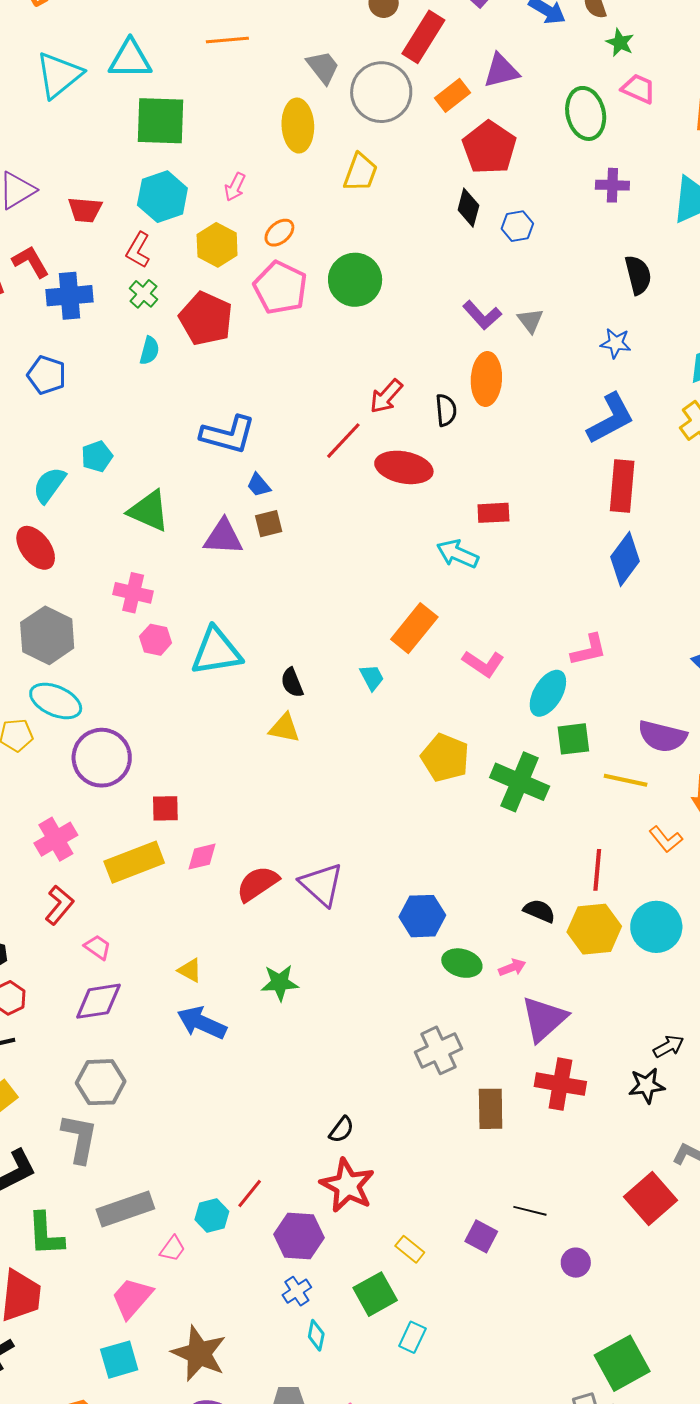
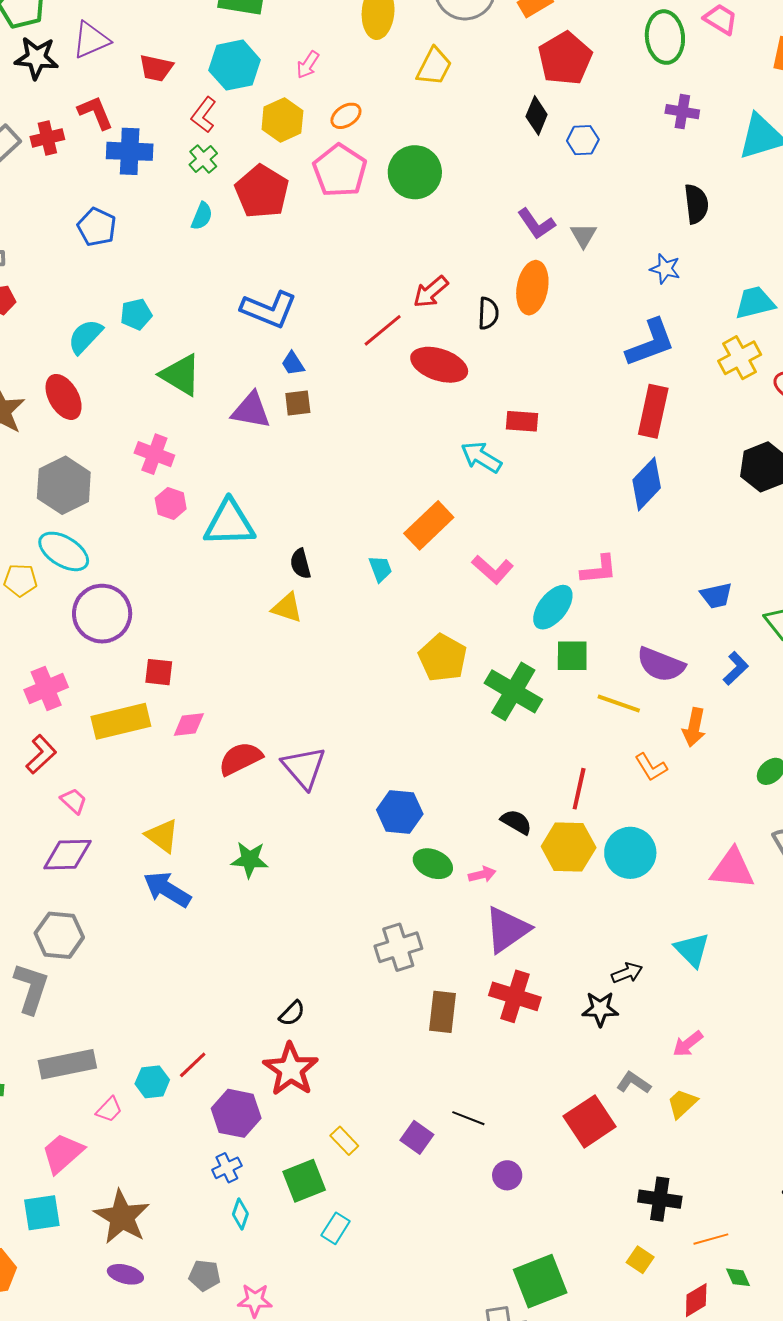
yellow triangle: (190, 970) -> (162, 836), size x1.4

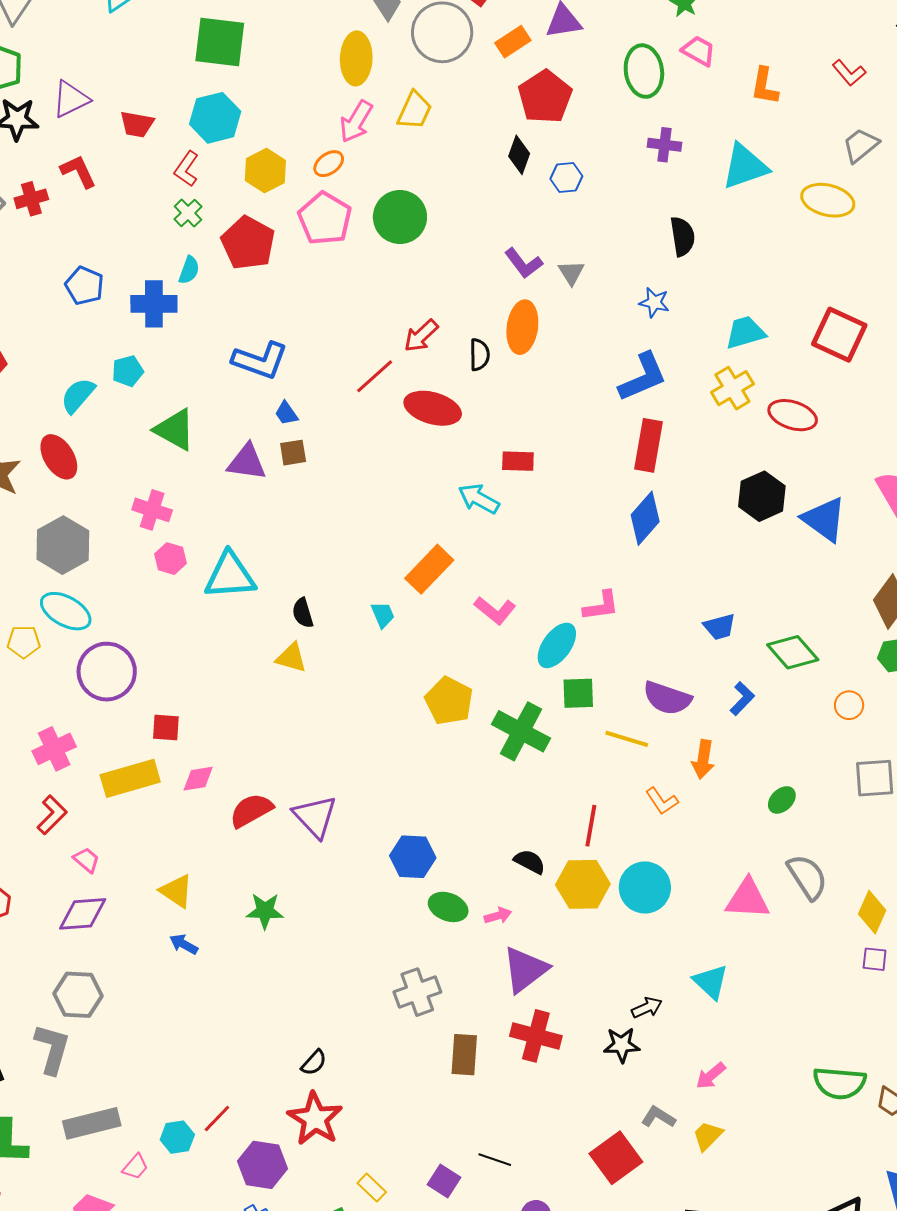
pink arrow: (308, 65) -> (356, 122), moved, size x1.5
blue cross: (130, 151) -> (154, 304), moved
blue arrow: (167, 889) -> (184, 944), size x0.6

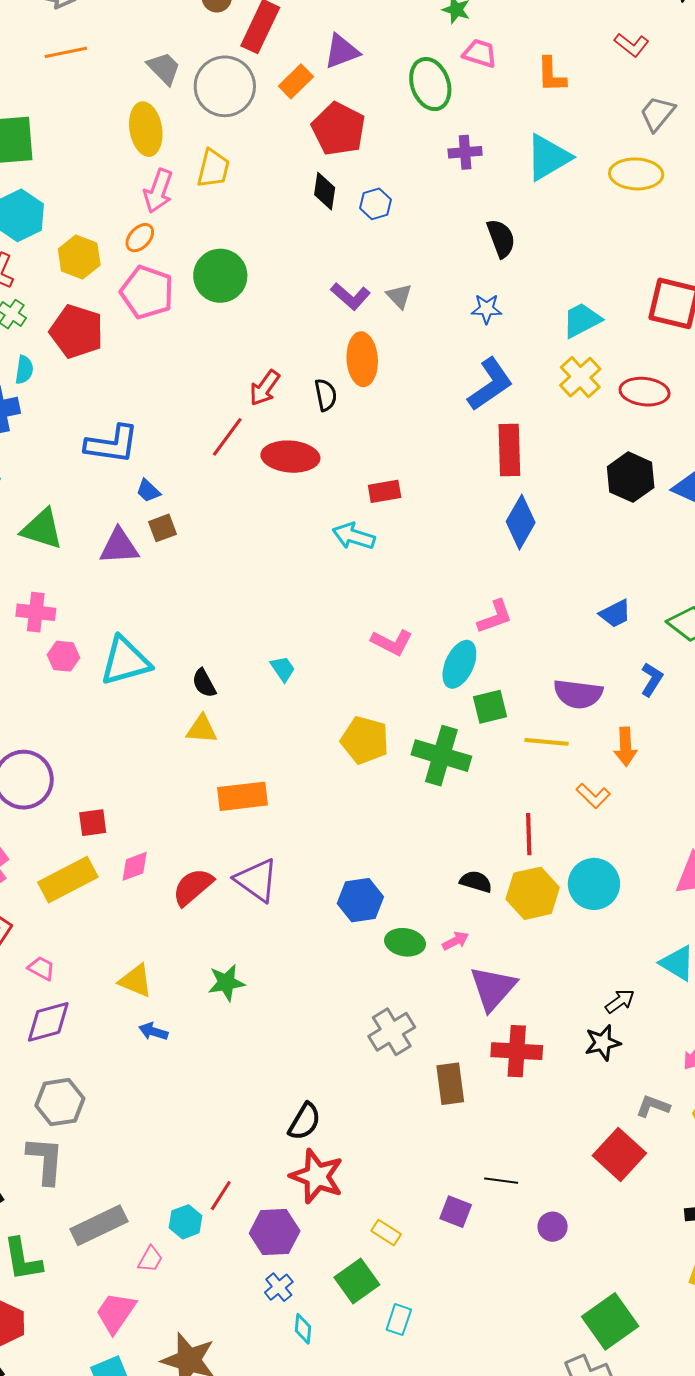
orange rectangle: (429, 569) -> (242, 796), moved, turned 51
black semicircle: (314, 1063) -> (305, 1122), size x1.4

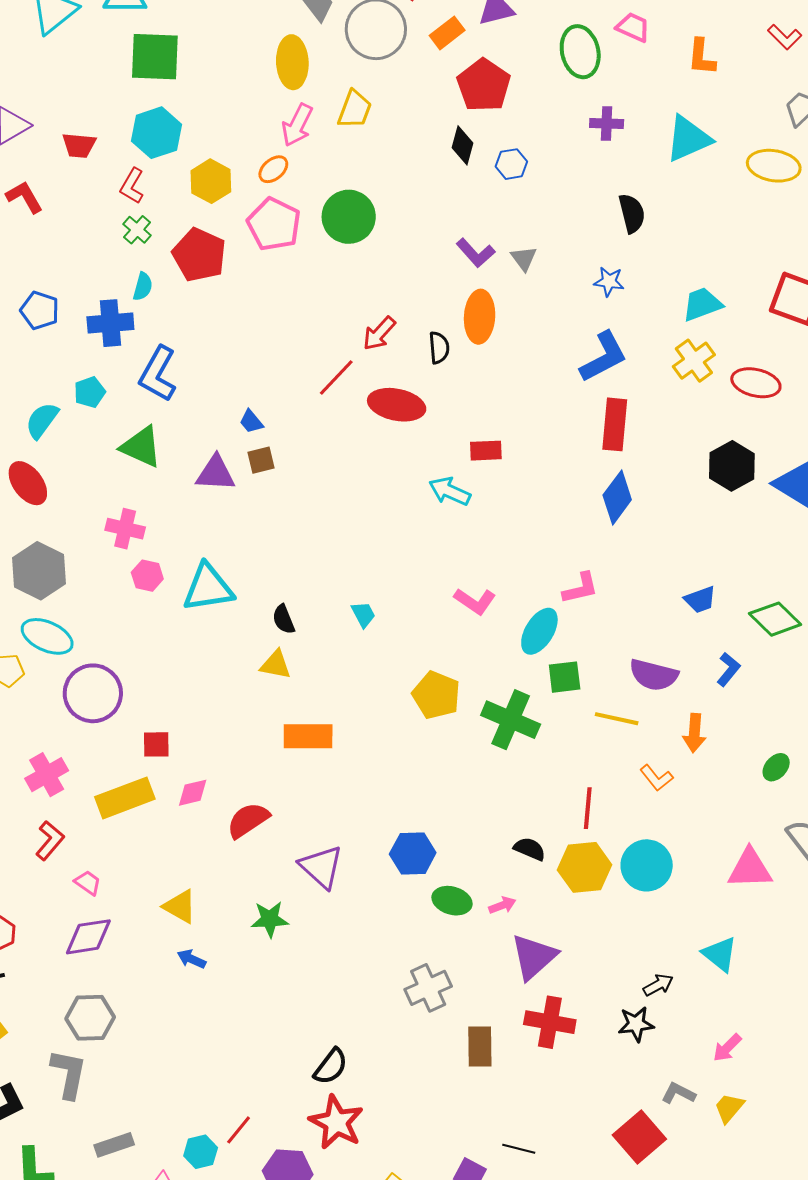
blue L-shape: (112, 444) -> (158, 374), moved, turned 104
purple triangle: (257, 880) -> (321, 867), moved
gray rectangle: (99, 1225) -> (114, 1145), size x0.7

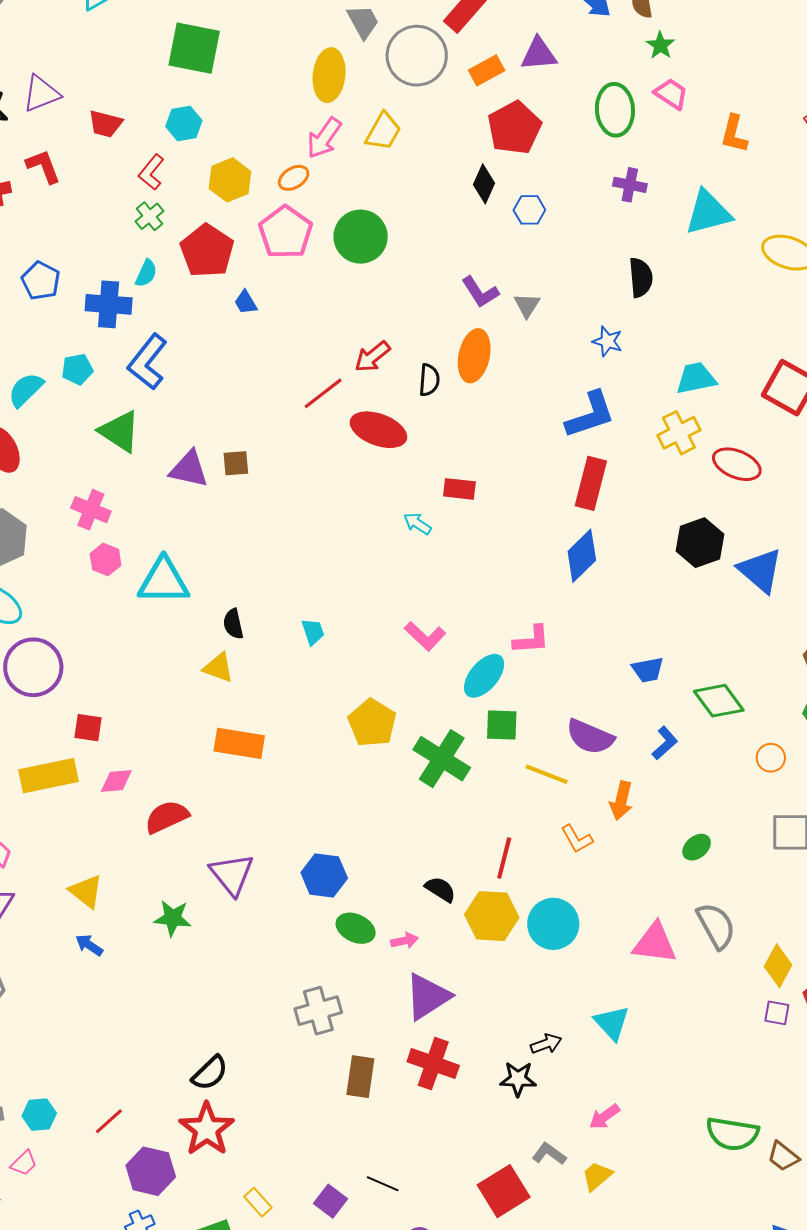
cyan hexagon: (157, 133) -> (184, 124), size x0.7
blue trapezoid: (251, 422) -> (246, 302), moved
cyan arrow: (450, 491) -> (417, 524), size x0.7
cyan hexagon: (201, 1152) -> (39, 1115), moved

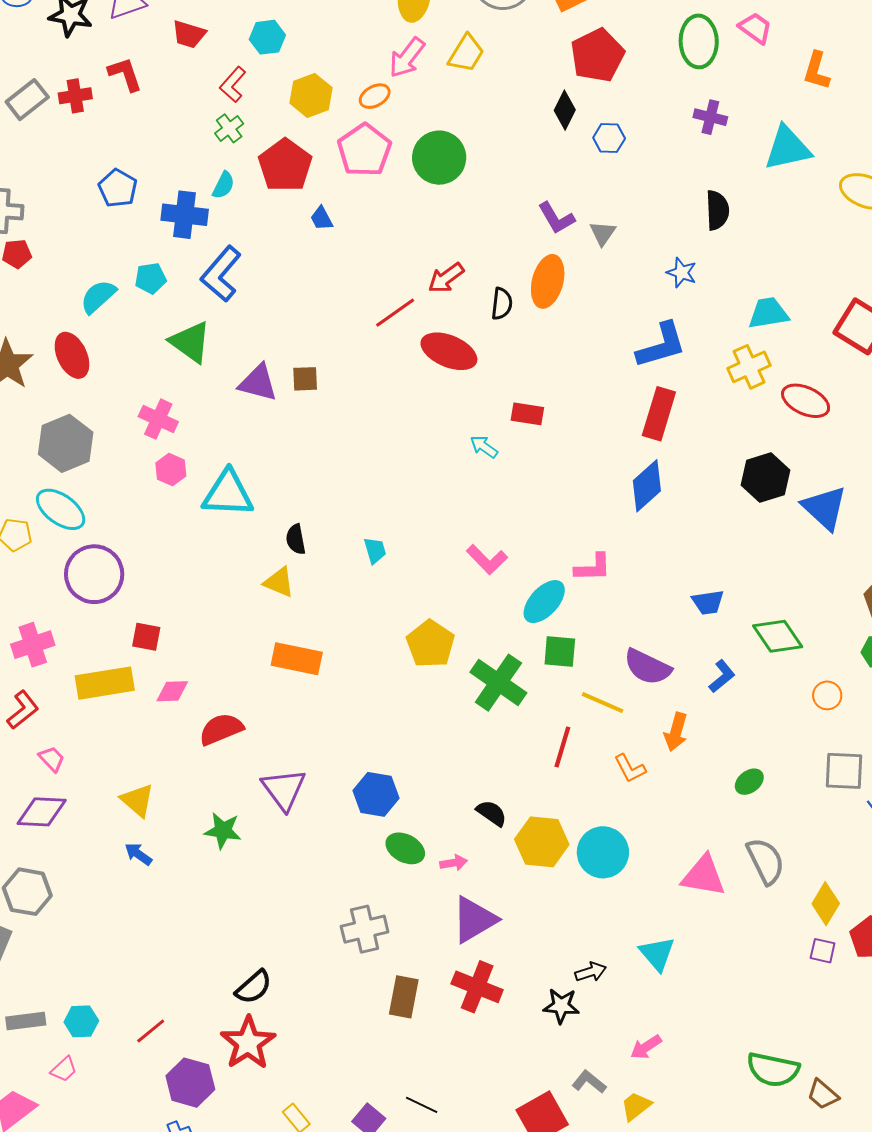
red line: (504, 858) -> (562, 747), moved

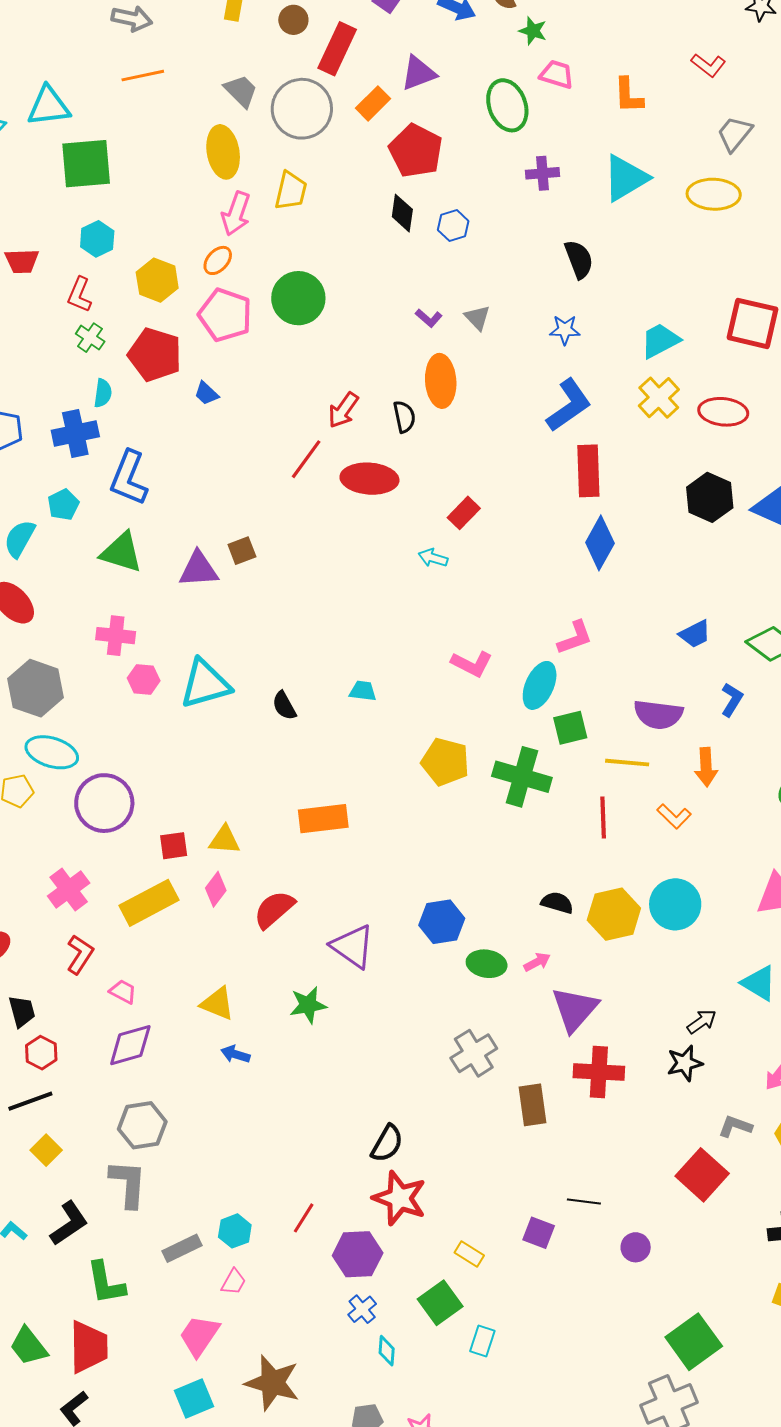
purple L-shape: (556, 218) -> (429, 318), size x0.7
red rectangle: (527, 414) -> (464, 513), turned -36
cyan trapezoid: (375, 550) -> (363, 691), turned -48
yellow triangle: (279, 582) -> (224, 840), moved
pink diamond: (172, 691) -> (216, 889), turned -32

